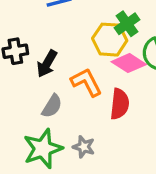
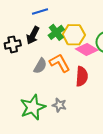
green cross: (127, 24) -> (56, 32), moved
black arrow: (47, 64) -> (33, 35), moved
gray semicircle: (52, 106) -> (40, 66), moved

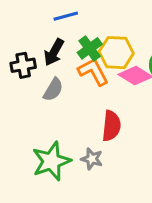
orange L-shape: (60, 63) -> (93, 72), moved
gray semicircle: (40, 66) -> (53, 90), moved
red semicircle: (82, 76) -> (111, 126), moved

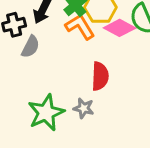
gray semicircle: (53, 90) -> (30, 47), moved

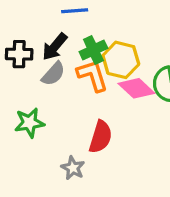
gray semicircle: (30, 47) -> (53, 74), moved
green star: (46, 113) -> (29, 123), moved, size x0.7

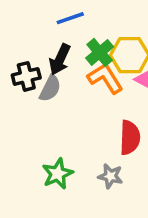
gray semicircle: (53, 74) -> (50, 88), moved
green star: (29, 123) -> (58, 174), moved

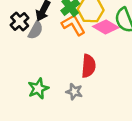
black cross: (26, 76) -> (20, 21), turned -30

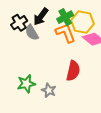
gray semicircle: (36, 30) -> (32, 33), turned 112
gray star: (74, 92) -> (49, 90), moved

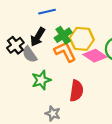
green star: (26, 84) -> (41, 80), moved

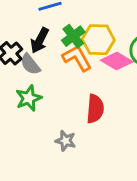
green star: (41, 80) -> (29, 98), moved

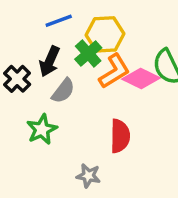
yellow hexagon: (98, 40) -> (105, 34), moved
orange L-shape: (77, 58) -> (114, 71), moved, turned 92
gray semicircle: (30, 64) -> (63, 91), moved, turned -100

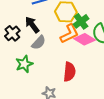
green cross: (88, 54) -> (81, 21), moved
black arrow: (50, 61) -> (32, 25), turned 114

